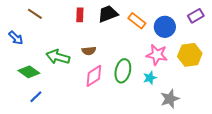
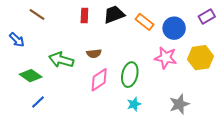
cyan star: (150, 78) -> (134, 104), moved

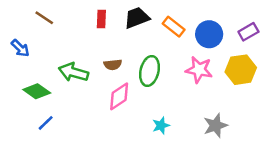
purple rectangle: (207, 17) -> (248, 32), moved
green ellipse: (130, 75) -> (150, 71), moved

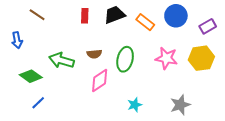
blue circle: (209, 34) -> (176, 16), moved
blue arrow: (20, 48) -> (17, 40), turned 35

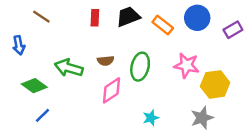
yellow hexagon: (201, 58) -> (215, 84), moved

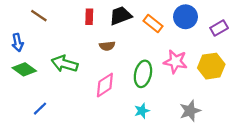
brown semicircle: (106, 61) -> (107, 46), moved
green ellipse: (140, 67) -> (143, 74), moved
yellow hexagon: (215, 84) -> (211, 66), moved
green diamond: (34, 86) -> (24, 69), moved

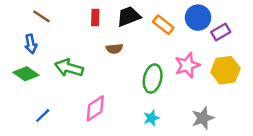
purple rectangle: (219, 28) -> (221, 32), moved
blue arrow: (18, 43) -> (31, 44), moved
pink star: (175, 62) -> (187, 65), turned -30
pink diamond: (105, 85) -> (95, 108), moved

